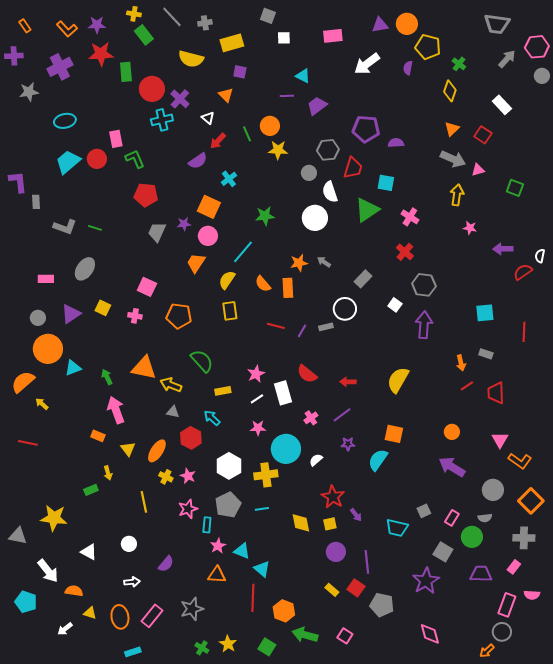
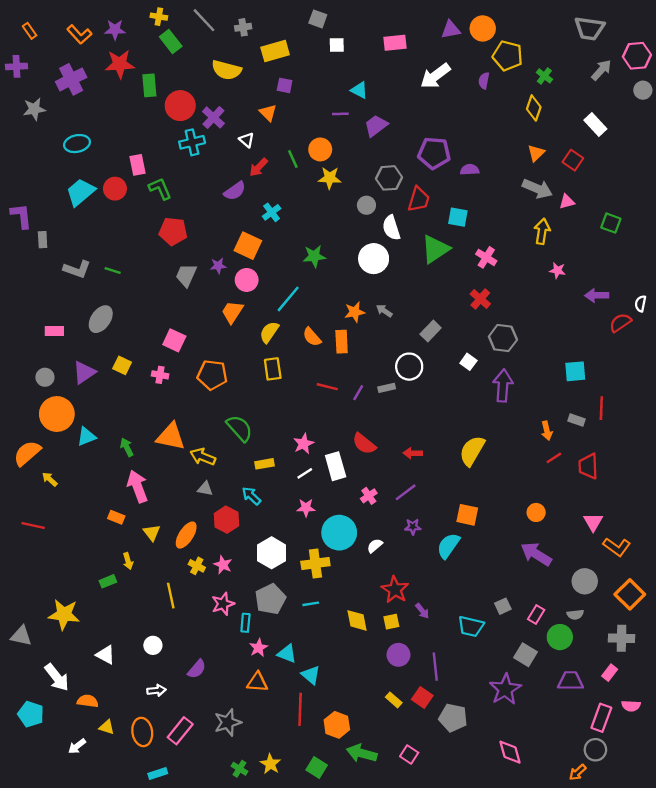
red line: (524, 332) -> (601, 408), moved

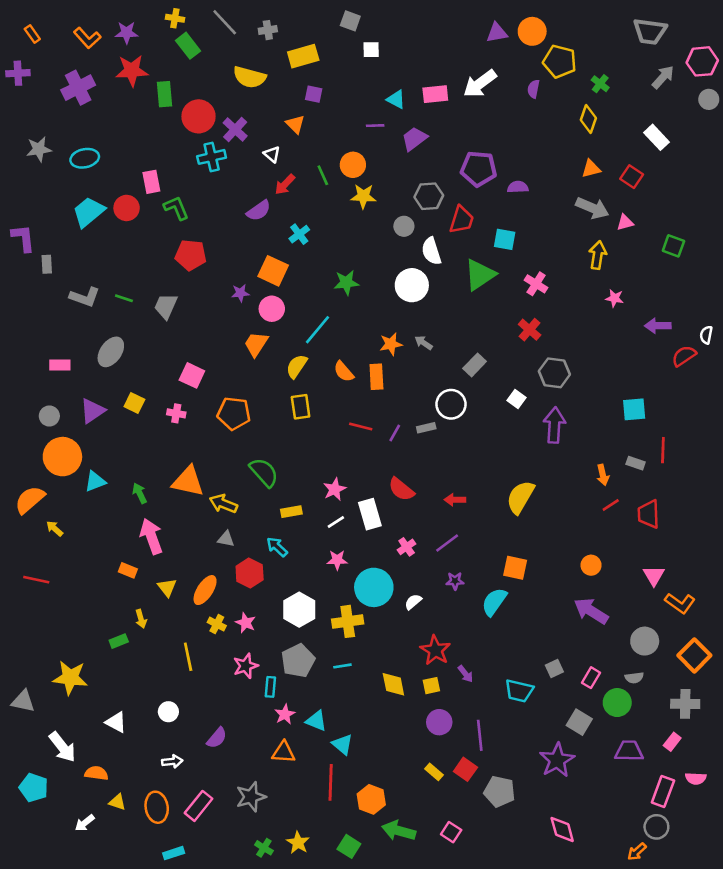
pink rectangle: (395, 43) -> (435, 94), moved
gray star: (34, 109) -> (39, 149), moved
orange triangle: (536, 153) -> (591, 169), turned 30
gray trapezoid: (186, 275) -> (166, 306), moved

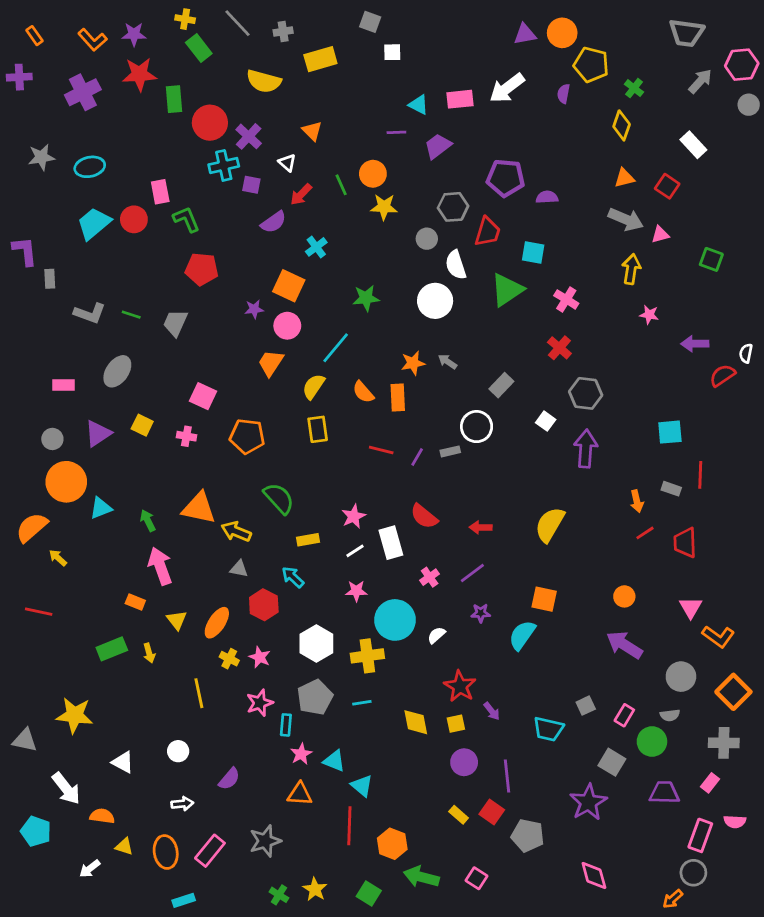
purple square: (314, 94) -> (251, 185), moved
green rectangle: (119, 641) -> (112, 649), moved, size x1.5

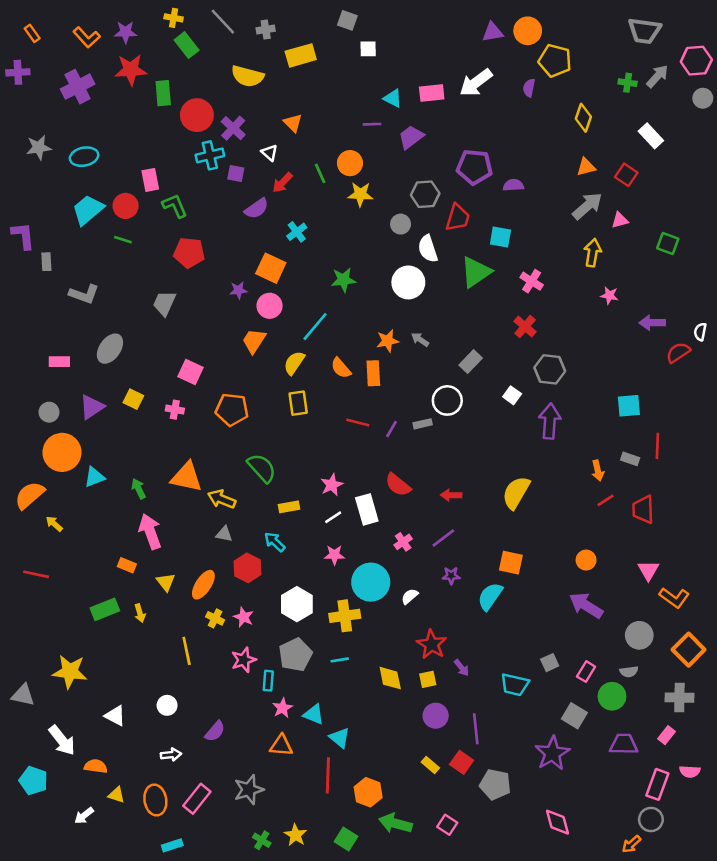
green cross: (634, 88) -> (628, 83), moved, turned -30
gray arrow: (626, 219) -> (587, 206), turned -64
green line: (131, 315) -> (123, 240), moved

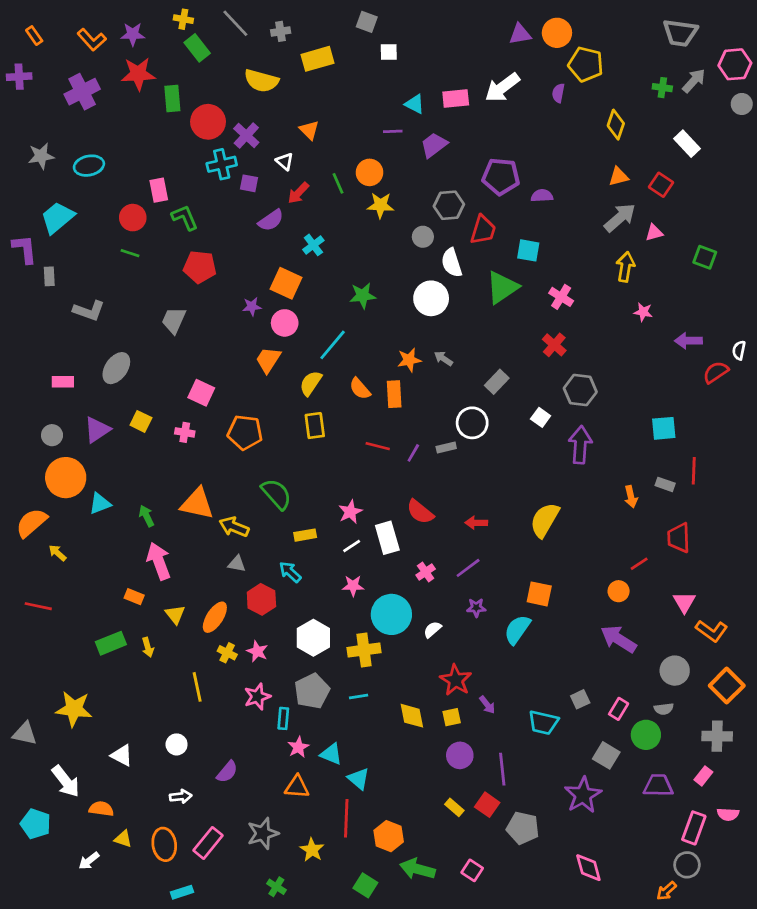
cyan trapezoid: (88, 210) -> (57, 218), moved
red line: (606, 500) -> (639, 564), moved
yellow star: (295, 835) -> (312, 850), moved

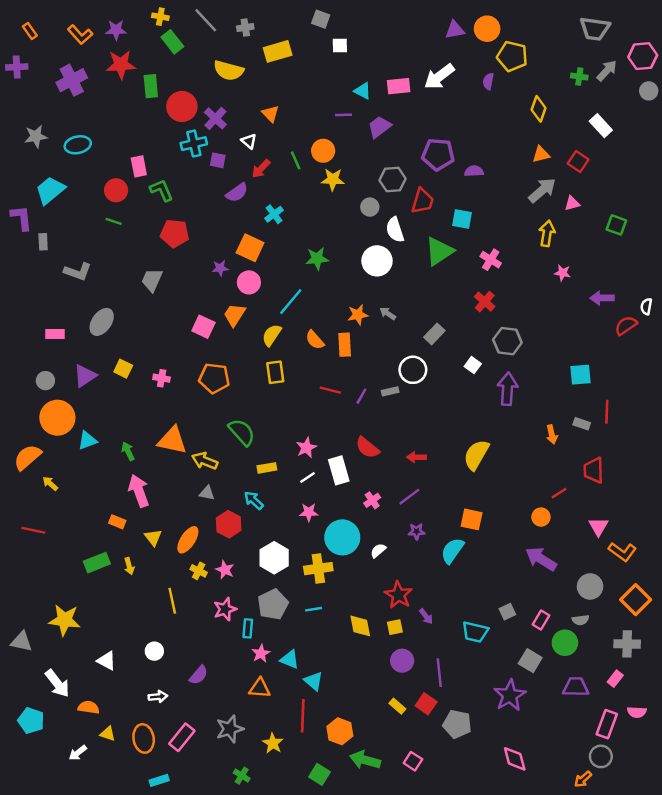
pink square: (201, 393) -> (203, 327), moved

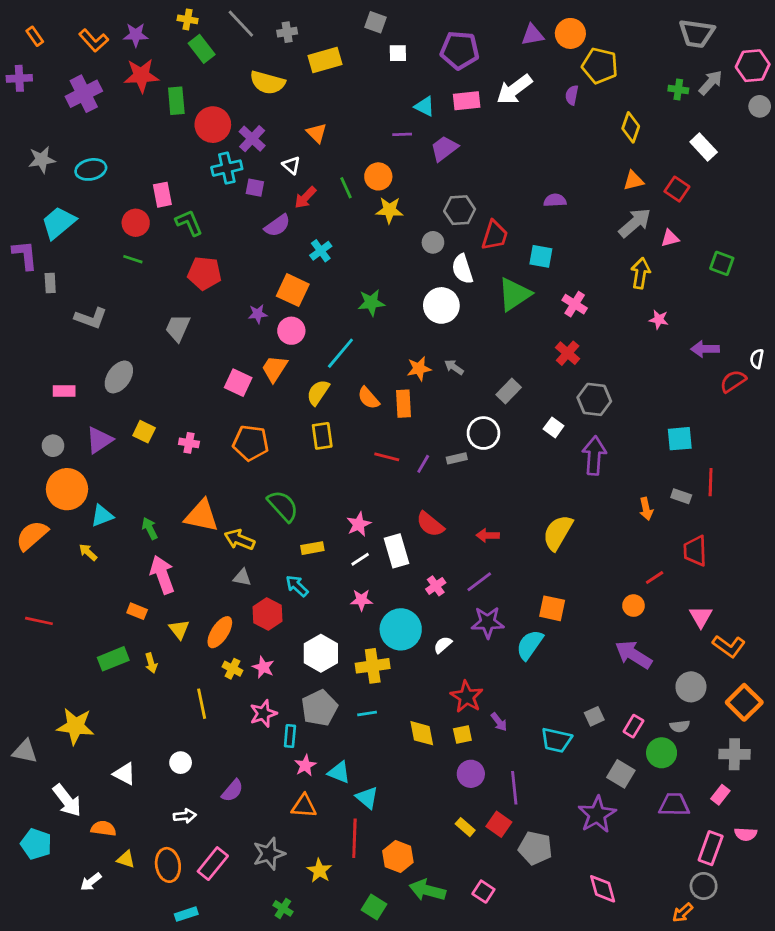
purple pentagon: (438, 154) -> (460, 50), moved
yellow arrow: (50, 484) -> (88, 552), moved
purple star: (416, 531) -> (488, 622), size x1.6

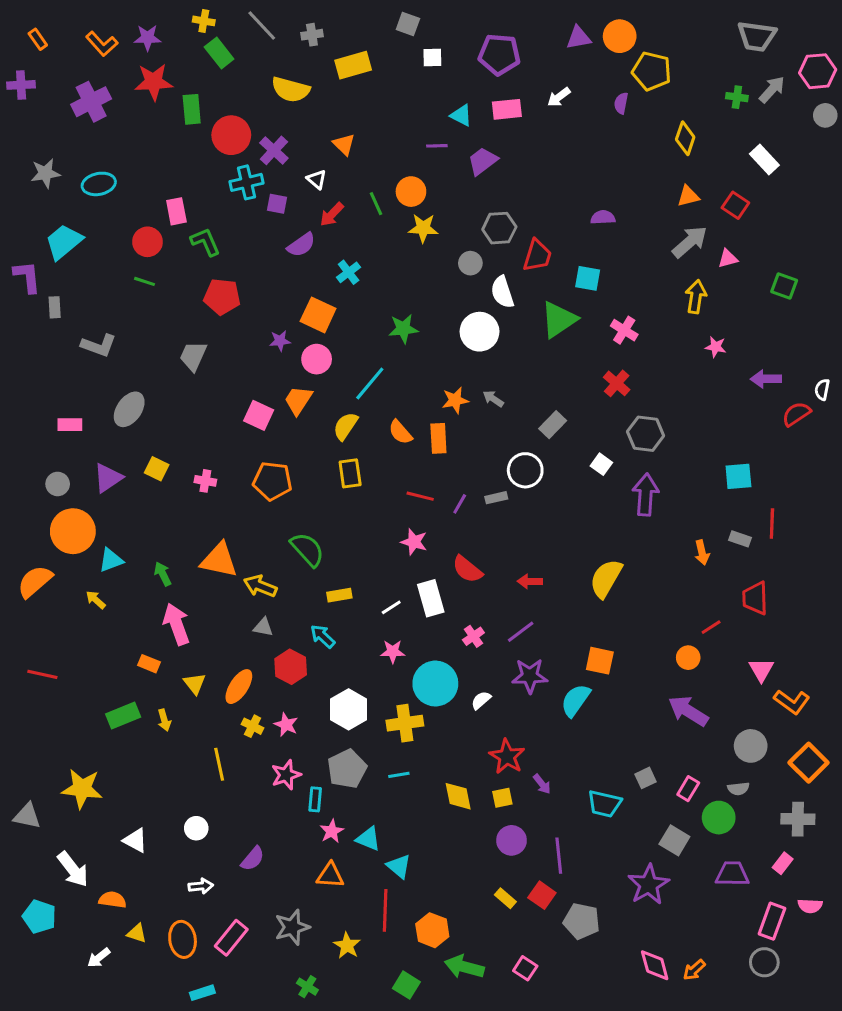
white arrow: (514, 90) -> (559, 97), size x0.6
pink star: (359, 524) -> (414, 542), moved, turned -30
orange arrow: (683, 913) -> (694, 970), moved

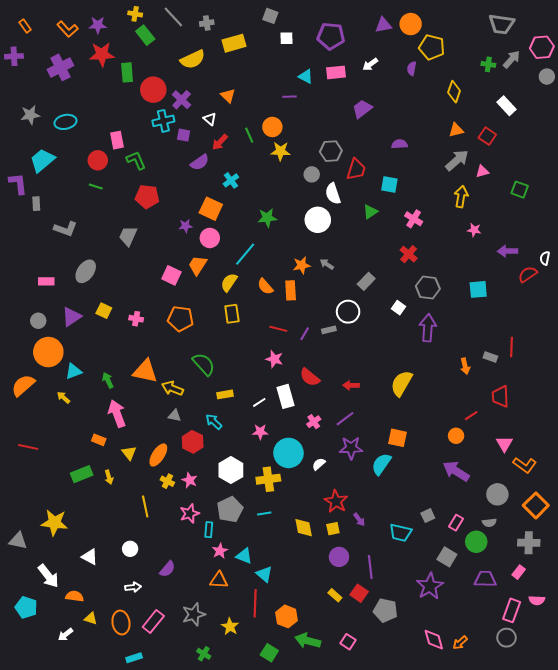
yellow semicircle: (291, 89) -> (193, 59), turned -40
purple trapezoid: (483, 161) -> (362, 109), moved
green triangle: (559, 319) -> (370, 212), size x0.6
cyan square: (738, 476) -> (478, 289), moved

